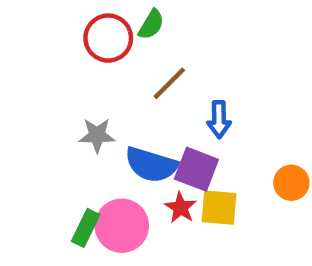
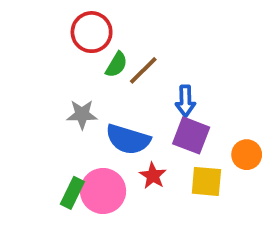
green semicircle: (151, 24) -> (116, 65), moved
purple square: (196, 169) -> (191, 135), moved
yellow square: (219, 208) -> (206, 181), moved

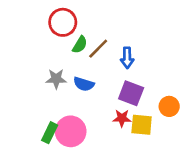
blue arrow: (185, 101) -> (127, 58), moved
blue semicircle: (128, 139) -> (84, 84), moved, size x0.7
red star: (153, 176) -> (122, 118), moved, turned -30

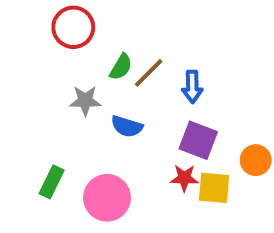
red circle: (63, 22) -> (73, 27), moved
gray star: (56, 79) -> (85, 101), moved
green rectangle: (50, 133) -> (52, 182), moved

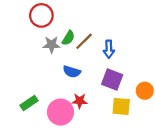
gray star: (85, 101) -> (52, 45), moved
red star: (184, 178) -> (80, 101), moved
green rectangle: (52, 182) -> (29, 103), turned 30

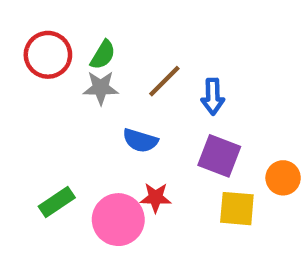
red circle: (41, 15) -> (48, 55), moved
green semicircle: (68, 38) -> (103, 55), moved

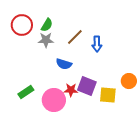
purple square: (219, 156) -> (87, 86), moved

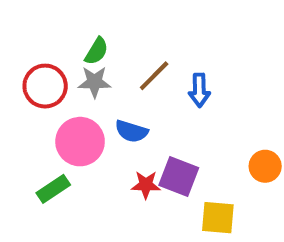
red circle: (22, 25) -> (45, 86), moved
yellow square: (108, 95) -> (218, 218), moved
pink circle: (54, 100) -> (80, 142), moved

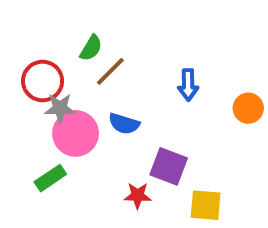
brown line: (154, 76) -> (110, 71), moved
gray star: (94, 82) -> (60, 108), moved
orange circle: (265, 166) -> (248, 108), moved
red star: (146, 185) -> (138, 196), moved

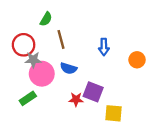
green semicircle: (91, 48) -> (46, 19), moved
brown line: (110, 71) -> (61, 39), turned -60
red star: (138, 196) -> (76, 99), moved

